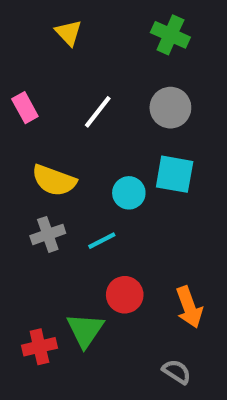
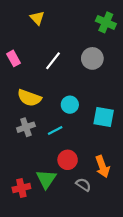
green cross: (170, 35) -> (106, 22), moved
cyan square: (175, 174) -> (104, 117), moved
gray semicircle: (177, 372) -> (83, 185), moved

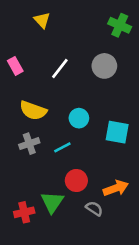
orange arrow: (102, 167) -> (116, 188), turned -90

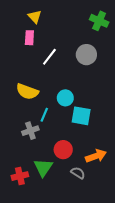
pink rectangle: (15, 66) -> (29, 38), moved, turned 32
cyan square: (117, 132) -> (81, 116), moved
gray cross: (29, 144) -> (30, 131), moved
cyan line: (62, 147) -> (44, 115), moved, turned -40

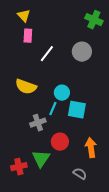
yellow triangle: (35, 17) -> (24, 16), moved
cyan line: (44, 115) -> (53, 109), moved
gray cross: (30, 131) -> (38, 123), moved
orange arrow: (96, 156) -> (91, 148), turned -78
gray semicircle: (78, 173) -> (80, 174), moved

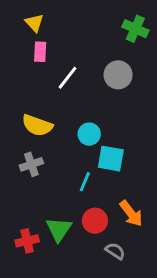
cyan line: (53, 109) -> (85, 182), moved
gray cross: (38, 123) -> (31, 164), moved
red circle: (60, 142) -> (95, 221), moved
orange arrow: (91, 148) -> (131, 213), turned 150

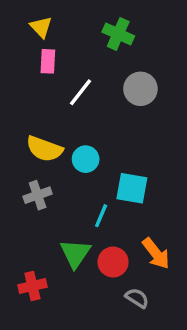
green cross: (135, 29) -> (118, 34), moved
cyan circle: (89, 134) -> (86, 159), moved
green triangle: (59, 229) -> (75, 253), moved

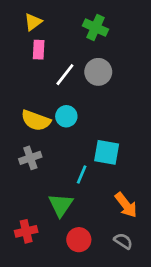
yellow triangle: (41, 27) -> (33, 22), turned 36
gray circle: (140, 89) -> (98, 72), moved
cyan circle: (86, 159) -> (66, 116), moved
red circle: (113, 262) -> (79, 240), moved
gray semicircle: (137, 298) -> (123, 241), moved

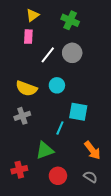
yellow triangle: (33, 22) -> (33, 15), moved
cyan circle: (66, 116) -> (57, 85), moved
green triangle: (61, 205) -> (45, 150), turned 36

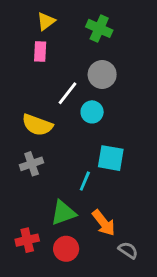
white line: (48, 55) -> (68, 93), moved
cyan circle: (57, 85) -> (92, 112), moved
orange arrow: (92, 150) -> (104, 223), moved
red circle: (58, 176) -> (66, 249), moved

